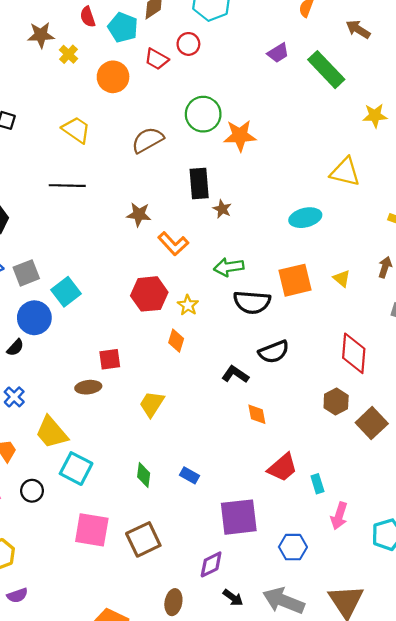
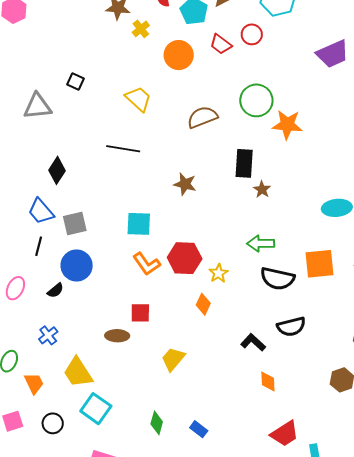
purple trapezoid: (278, 53) -> (333, 54), size x1.6
orange L-shape: (173, 244) -> (147, 264), moved
cyan square: (66, 292) -> (139, 224), moved, turned 32

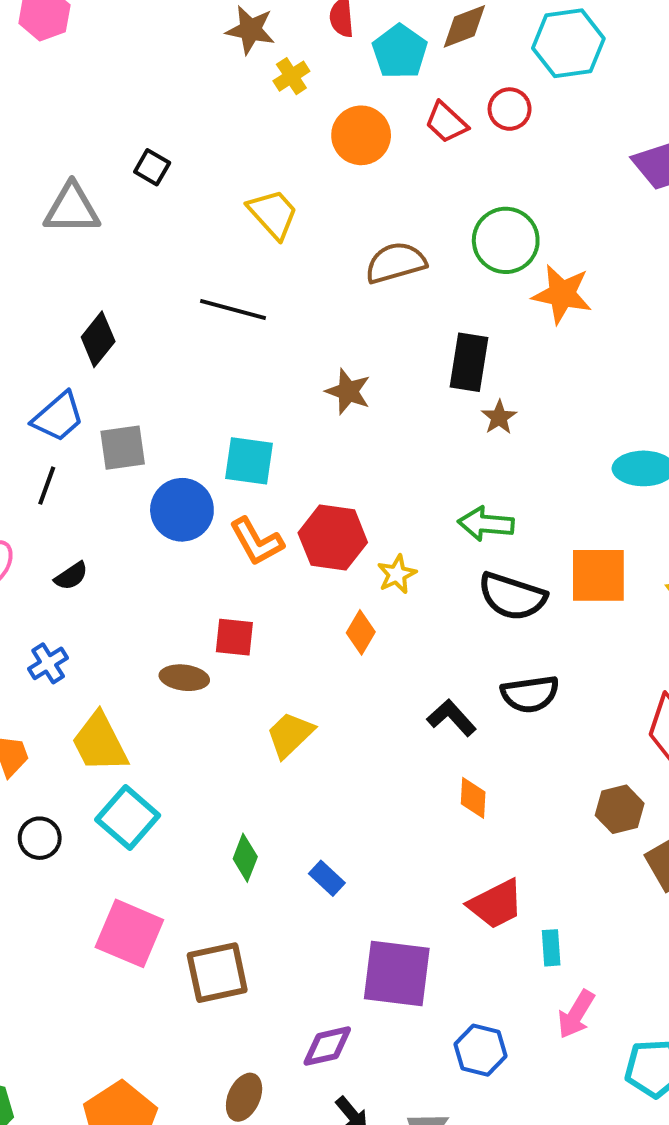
blue trapezoid: (41, 211) -> (58, 417), turned -96
blue circle: (77, 266) -> (182, 510), moved

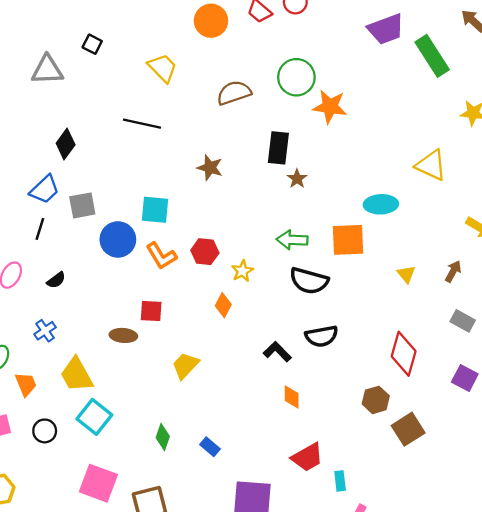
red hexagon: (333, 538) -> (205, 252), size x0.7
orange square: (598, 575) -> (348, 240), moved

